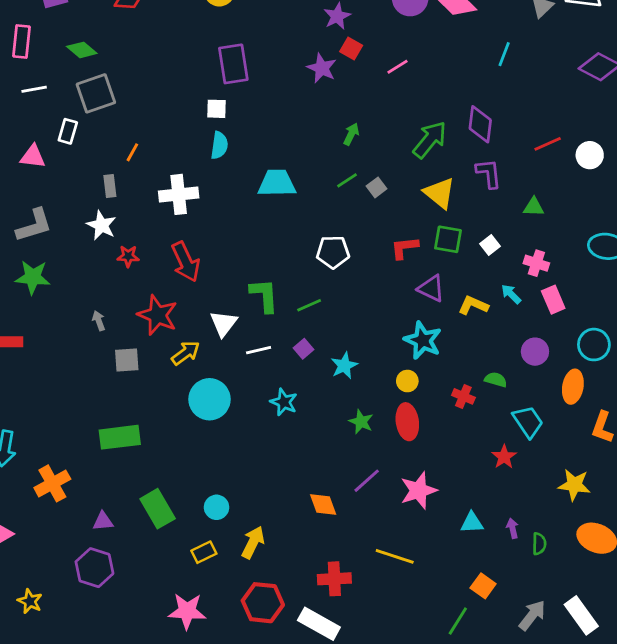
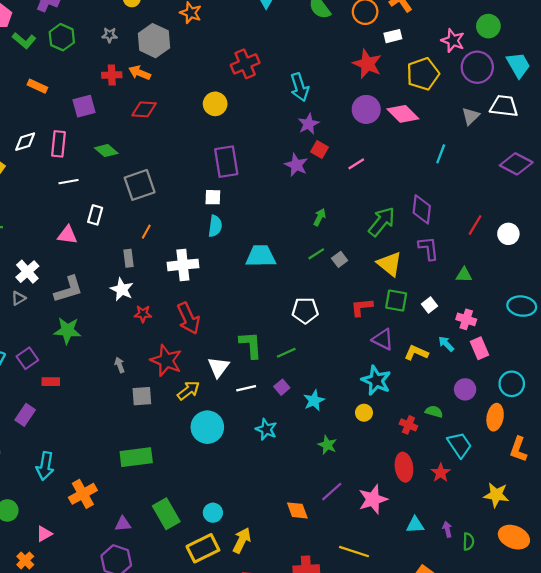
gray square: (96, 93) -> (140, 185), moved
red line: (548, 144) -> (475, 225), turned -35
red ellipse: (407, 422) -> (404, 467), moved
yellow rectangle: (204, 552) -> (203, 548), size x1.6

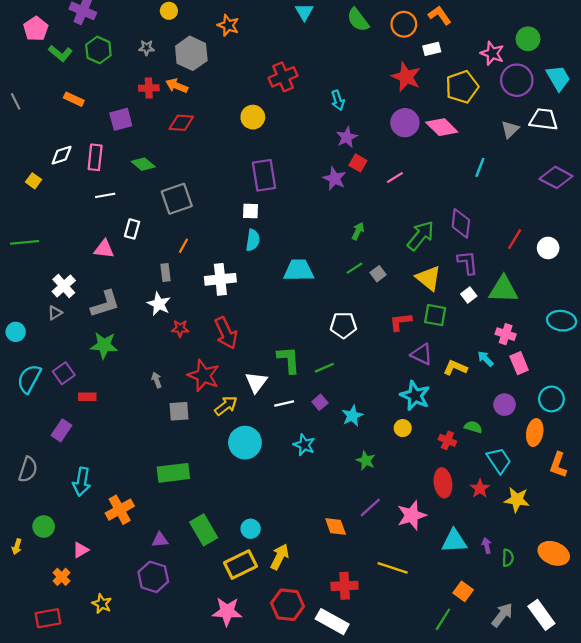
cyan arrow: (300, 87) -> (338, 100), size x0.7
green triangle: (464, 275) -> (503, 289), size x1.8
white square: (430, 305) -> (469, 295), moved
yellow star: (496, 495) -> (517, 500), moved
cyan triangle: (415, 525) -> (454, 541), size x1.4

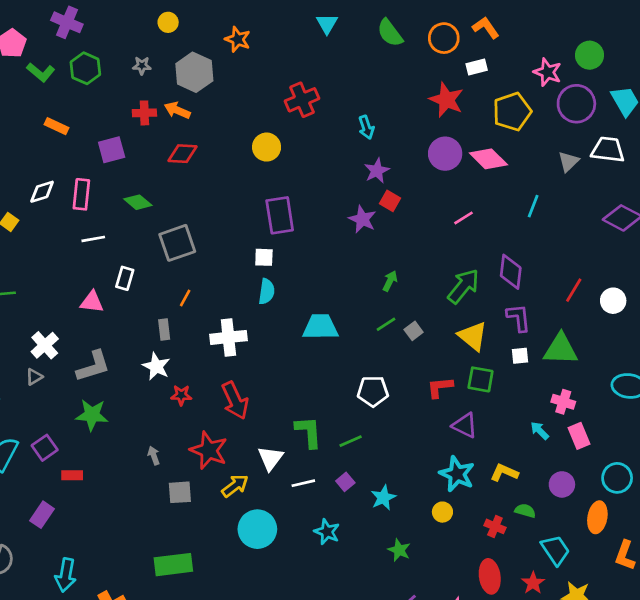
pink line: (395, 177) -> (463, 218), moved
white square: (469, 295) -> (520, 356), turned 32
yellow L-shape: (455, 368) -> (504, 473), moved

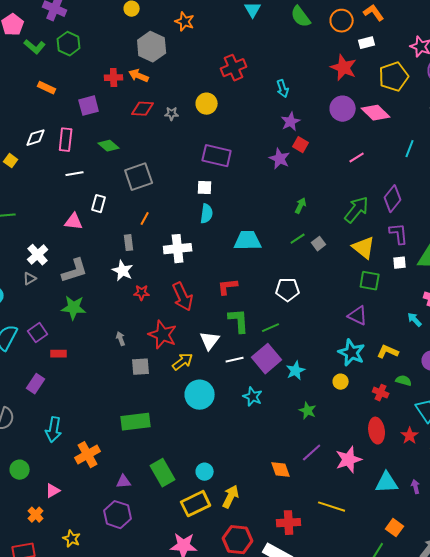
gray star: (142, 66) -> (172, 114), moved
purple rectangle: (280, 215) -> (217, 156), turned -68
purple diamond: (511, 272) -> (393, 199), turned 32
red L-shape: (440, 387) -> (228, 287), moved
purple square: (345, 482) -> (267, 359), size x2.0

